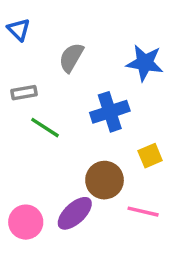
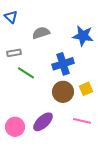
gray semicircle: (71, 58) -> (41, 33), turned 42
brown circle: (105, 180) -> (63, 92), moved

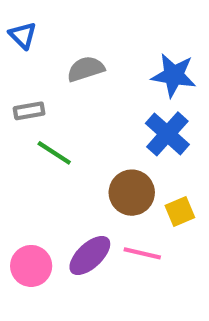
blue cross: (63, 64) -> (167, 134), moved, turned -30
yellow square: (86, 89) -> (180, 211), moved
pink line: (82, 121) -> (142, 253), moved

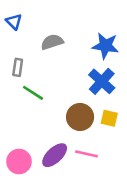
gray rectangle: (29, 111) -> (18, 67), turned -72
yellow square: (180, 211) -> (109, 118), moved, turned 36

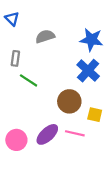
yellow square: (109, 118) -> (95, 115), moved

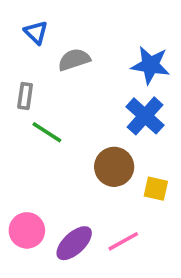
blue triangle: (12, 19) -> (36, 32), moved
pink line: (75, 133) -> (123, 241), moved, turned -42
purple ellipse: (47, 134) -> (74, 243), moved

